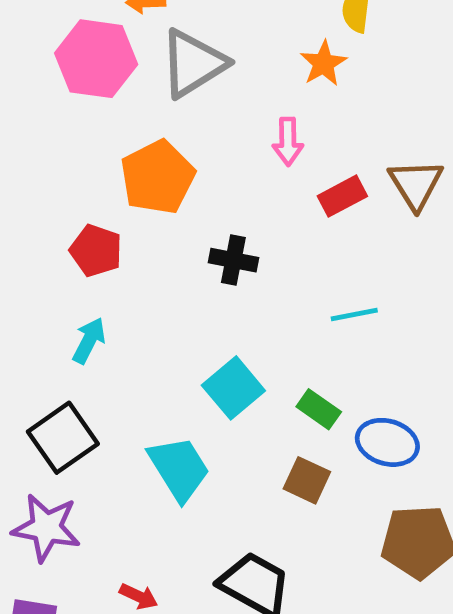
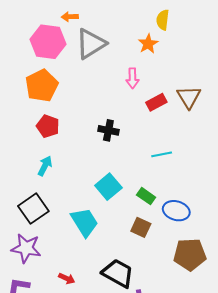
orange pentagon: (158, 177) -> (42, 86), moved

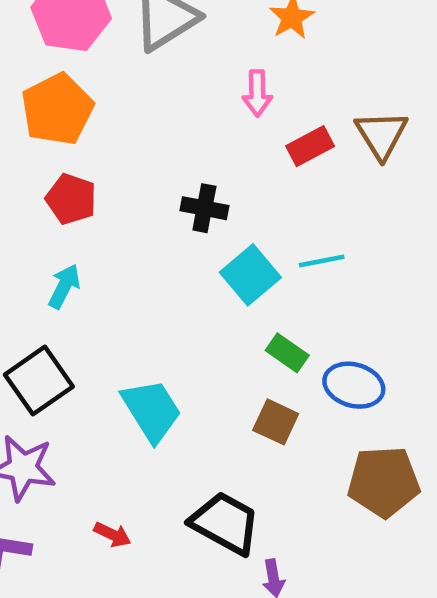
cyan square: (108, 187) -> (250, 275), moved

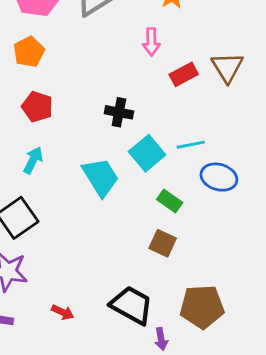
orange pentagon: (57, 109) -> (29, 52), size x0.7
blue ellipse: (354, 385) -> (219, 177), moved
cyan trapezoid: (152, 410) -> (101, 177), moved
brown pentagon: (384, 482) -> (202, 307), moved

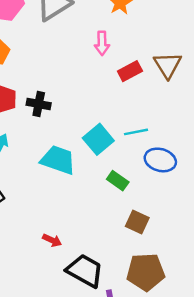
black cross: (119, 112) -> (39, 104), moved
cyan trapezoid: (101, 177) -> (58, 160), turned -39
brown square: (163, 243) -> (137, 222), moved
red arrow: (63, 312) -> (52, 240), moved

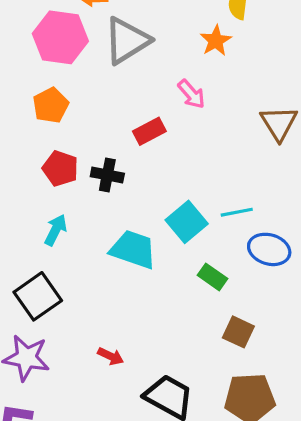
pink arrow: (102, 43) -> (191, 94), turned -40
red rectangle: (130, 71) -> (149, 131), moved
red arrow: (52, 240) -> (111, 356), moved

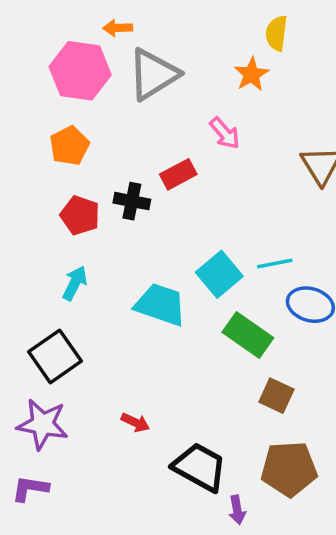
black cross: (107, 175) -> (132, 201), moved
green rectangle: (213, 277) -> (248, 335), size x1.5

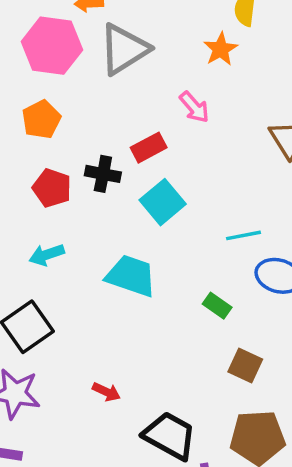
cyan square: (219, 274) -> (163, 202), moved
cyan arrow: (75, 283) -> (47, 255), turned -136
green rectangle: (248, 335) -> (217, 306), size x0.6

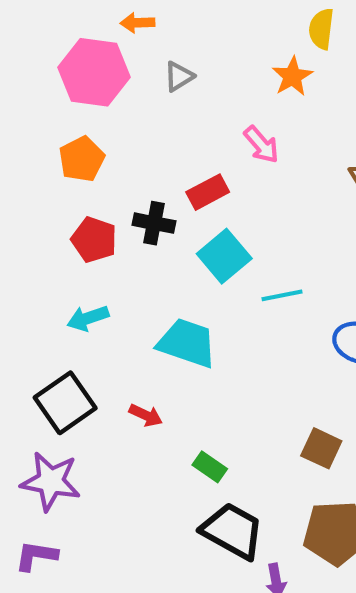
gray triangle: (124, 49) -> (179, 76), size x0.5
cyan line: (243, 235) -> (282, 295), moved
green rectangle: (217, 306) -> (210, 467), moved
red arrow: (106, 392) -> (146, 415), moved

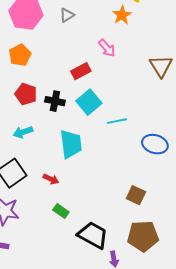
black cross: (154, 223) -> (55, 101), moved
cyan trapezoid: (187, 343) -> (71, 144), turned 64
green rectangle: (210, 467) -> (61, 211), moved

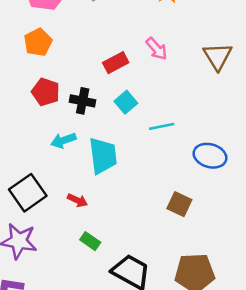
pink arrow: (107, 48) -> (156, 49), moved
cyan square: (89, 102) -> (126, 102), size x0.7
cyan arrow: (23, 132) -> (63, 140), moved
brown square: (136, 195) -> (179, 204), moved

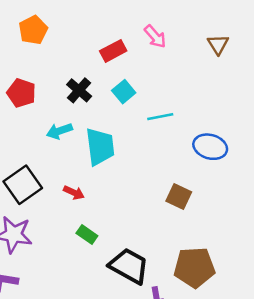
brown triangle: (218, 56) -> (218, 44), size x0.7
red pentagon: (46, 92) -> (21, 93), moved
black cross: (83, 101) -> (79, 90), turned 30

